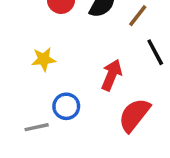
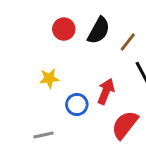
blue circle: (66, 106) -> (77, 105), moved

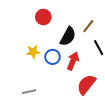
black semicircle: (99, 30) -> (68, 36), moved
blue circle: (77, 105) -> (53, 57), moved

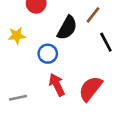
yellow star: (33, 52) -> (17, 36), moved
red arrow: (73, 61) -> (57, 85), moved, turned -48

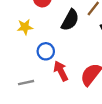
blue circle: (48, 54) -> (46, 51), moved

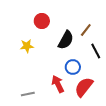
blue circle: (46, 51) -> (73, 67), moved

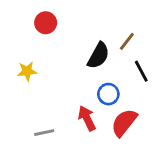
red circle: (42, 21) -> (46, 23), moved
yellow star: (27, 46) -> (27, 71), moved

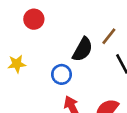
blue circle: (108, 94) -> (61, 74), moved

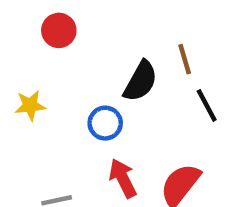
brown line: (109, 36) -> (185, 59), turned -54

